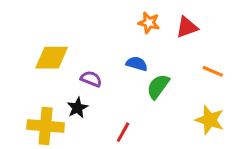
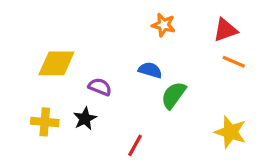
red triangle: (187, 27) -> (225, 30), moved
orange line: (213, 71) -> (234, 62), moved
yellow cross: (46, 126) -> (45, 122), moved, size x0.7

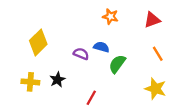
orange line: (234, 62) -> (158, 54), moved, turned 35
yellow diamond: (56, 63) -> (38, 42), turned -45
purple semicircle: (100, 87) -> (81, 54), moved

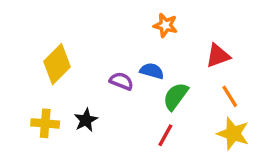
red triangle: (152, 20) -> (218, 56), moved
orange line: (158, 54) -> (230, 96), moved
red line: (91, 98) -> (165, 135), moved

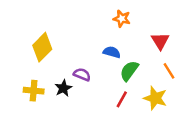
red triangle: (218, 56) -> (160, 41), turned -42
purple semicircle: (121, 81) -> (82, 75), moved
yellow star: (233, 134) -> (155, 98), moved

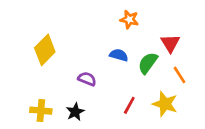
green semicircle: (129, 71) -> (148, 63), moved
black star: (63, 88) -> (75, 112), moved
yellow cross: (34, 91) -> (41, 111), moved

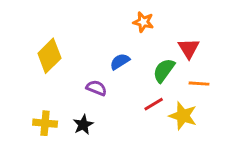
blue semicircle: (119, 55) -> (120, 62), moved, turned -48
orange line: (180, 75) -> (199, 84), turned -54
red line: (129, 105) -> (154, 104), moved, turned 30

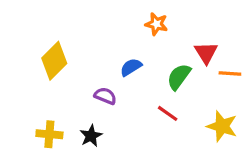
orange line: (199, 84) -> (230, 74), moved
red line: (154, 104) -> (168, 113), turned 66
yellow star: (183, 116) -> (222, 126), moved

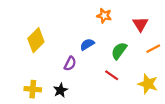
red triangle: (206, 53) -> (140, 24), moved
orange line: (230, 74) -> (153, 49), turned -32
purple semicircle: (105, 96) -> (70, 64), turned 96

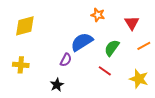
yellow diamond: (36, 40) -> (25, 26), moved, turned 30
blue semicircle: (87, 44) -> (82, 42), size x1.6
yellow cross: (33, 89) -> (21, 65), moved

